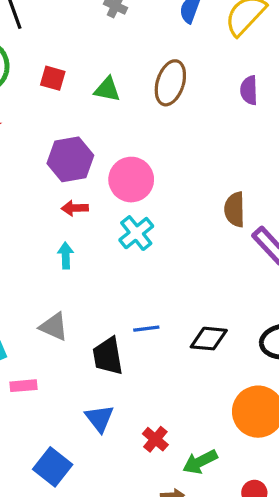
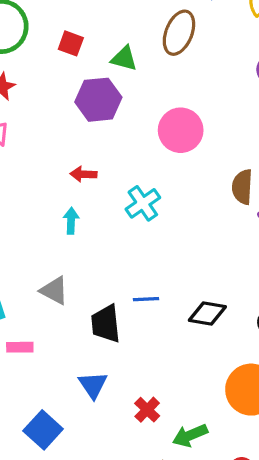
brown ellipse: (170, 83) -> (179, 33), moved
purple hexagon: (70, 159) -> (98, 100), moved
pink circle: (131, 180) -> (181, 130), moved

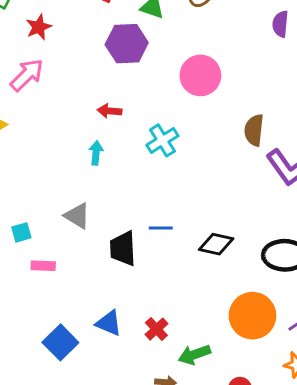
blue triangle: (93, 385) -> (109, 323), moved, turned -36

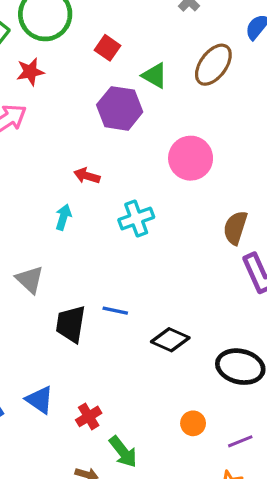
orange circle: (252, 316) -> (193, 423), size x0.5
green arrow: (194, 355) -> (123, 452), turned -120

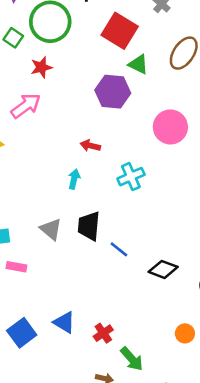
red square: (108, 48) -> (120, 31), moved, size x1.8
blue line: (115, 311) -> (119, 249), turned 30
black trapezoid: (71, 324) -> (89, 226), moved

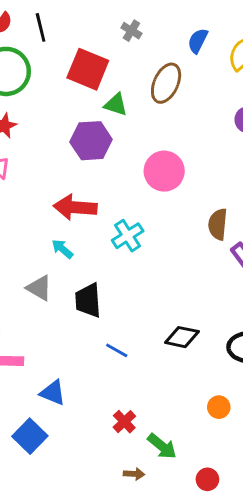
red arrow: (90, 146) -> (75, 207), size x1.8
cyan arrow: (74, 179) -> (62, 249), turned -54
gray triangle: (51, 229) -> (39, 288), moved
blue line: (119, 249) -> (117, 350), moved
blue triangle: (64, 322) -> (53, 393), moved

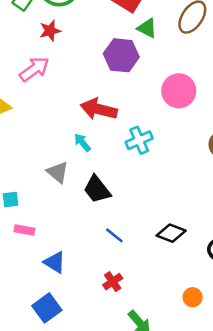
black trapezoid: (88, 300) -> (97, 189), turned -44
red cross: (124, 422) -> (113, 282), moved
blue square: (30, 436) -> (47, 308), moved

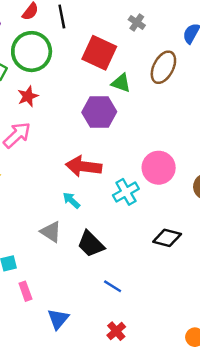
pink circle: (179, 91) -> (159, 168), moved
pink rectangle: (24, 230) -> (25, 291), turned 66
black diamond: (171, 233) -> (167, 238), moved
blue triangle: (55, 262) -> (58, 319), turned 45

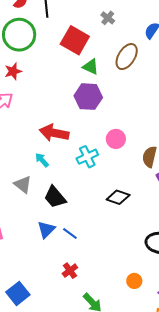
purple hexagon: (99, 112) -> (88, 97), moved
pink circle: (159, 168) -> (116, 139), size x0.7
blue triangle: (58, 319) -> (46, 230), moved

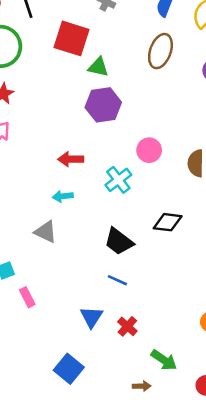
brown ellipse: (127, 57) -> (160, 51), moved
red arrow: (54, 133) -> (71, 159), size x0.7
cyan arrow: (42, 160) -> (63, 196), turned -42
black trapezoid: (55, 197) -> (119, 241), moved
blue triangle: (46, 230) -> (91, 317), moved

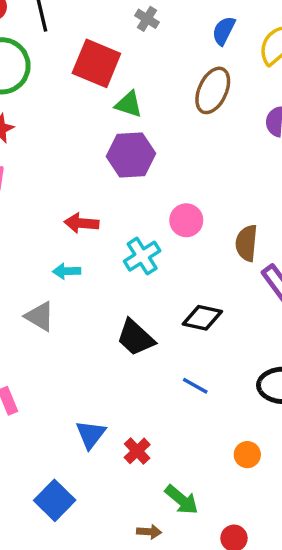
blue line: (117, 280) -> (195, 386), moved

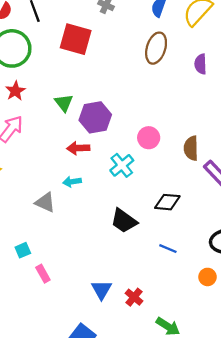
green triangle: (129, 104) -> (64, 103), moved, turned 42
purple hexagon: (131, 155) -> (95, 117), moved
gray triangle: (40, 316) -> (45, 202), moved
orange circle: (247, 455) -> (208, 277), moved

